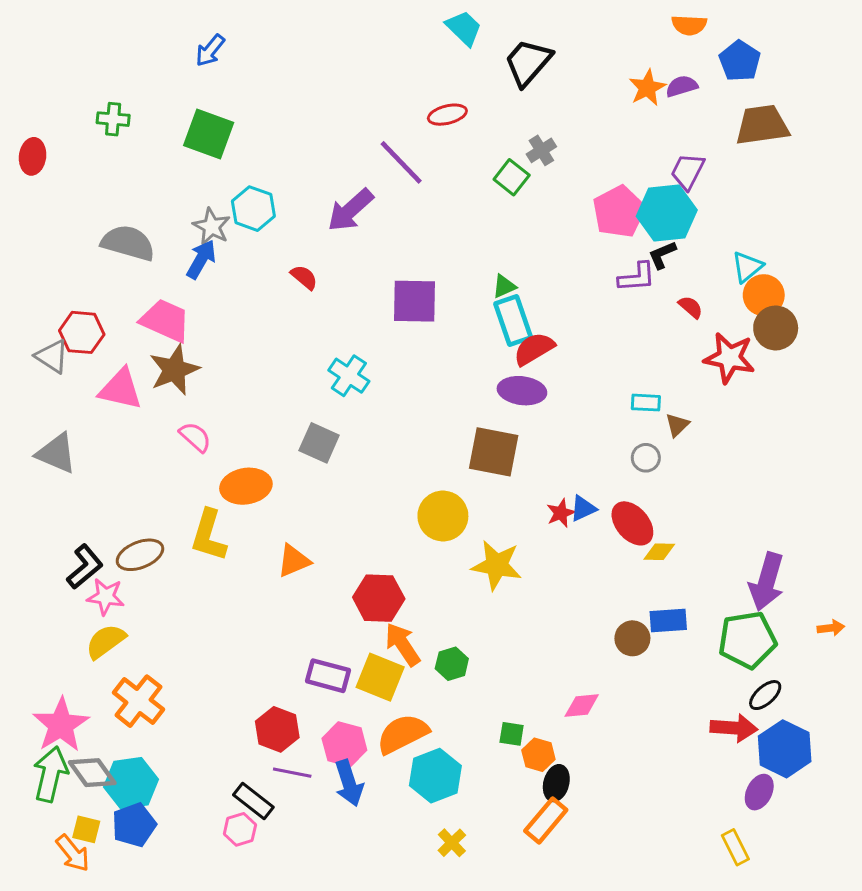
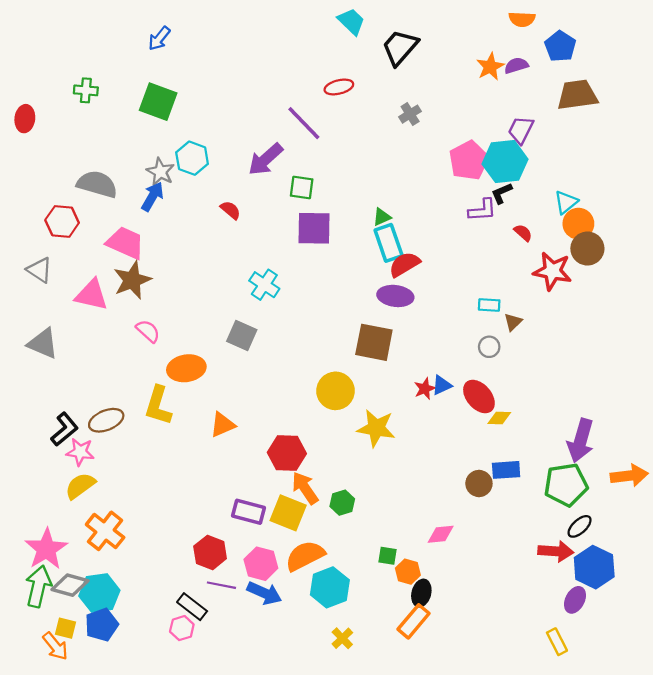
green square: (512, 177) -> (302, 188), moved, turned -30
red hexagon: (82, 332) -> (62, 221), moved
orange arrow: (831, 628) -> (629, 476), size x1.8
gray diamond: (92, 773) -> (70, 585), turned -39
blue arrow: (349, 783) -> (264, 593), turned -48

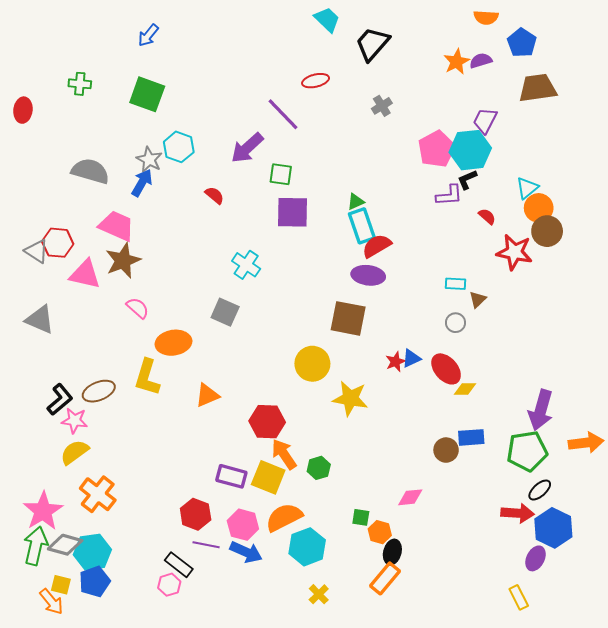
red hexagon: (62, 221) -> (58, 243), moved

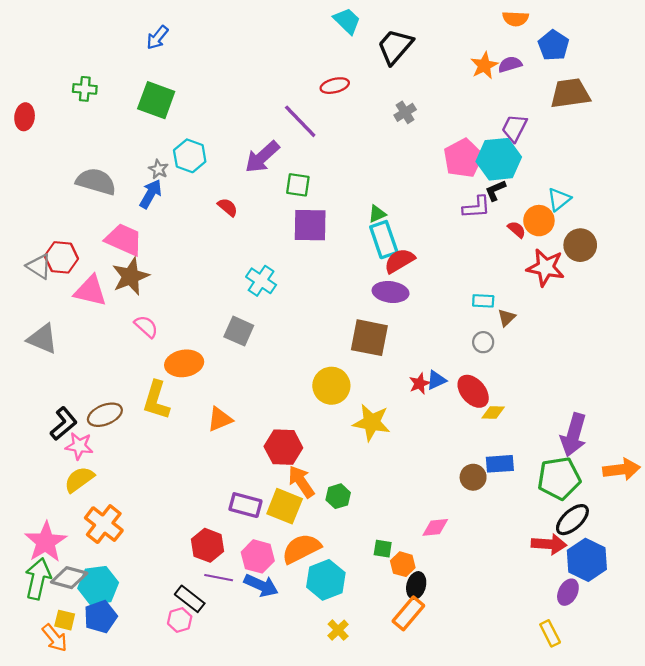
gray star: (149, 160) -> (158, 169), size x0.7
orange circle: (539, 208) -> (539, 221), moved
black ellipse: (540, 490) -> (572, 520), size x1.4

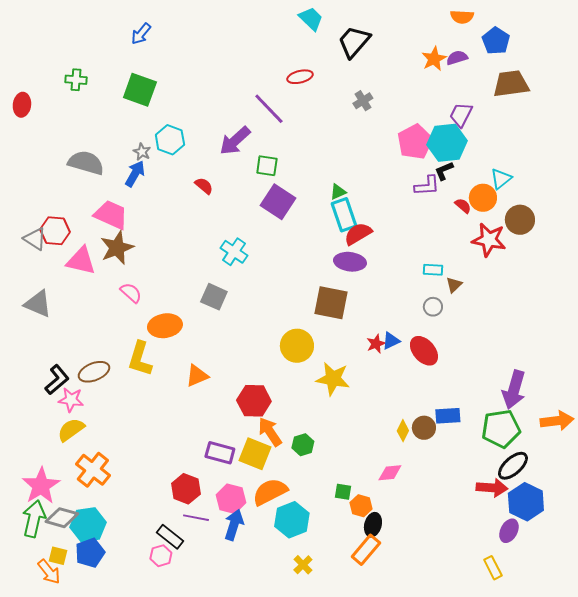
purple square: (310, 225) -> (278, 202), turned 32
yellow diamond: (493, 412) -> (403, 431), moved, turned -65
blue arrow: (261, 585) -> (234, 525), turned -96

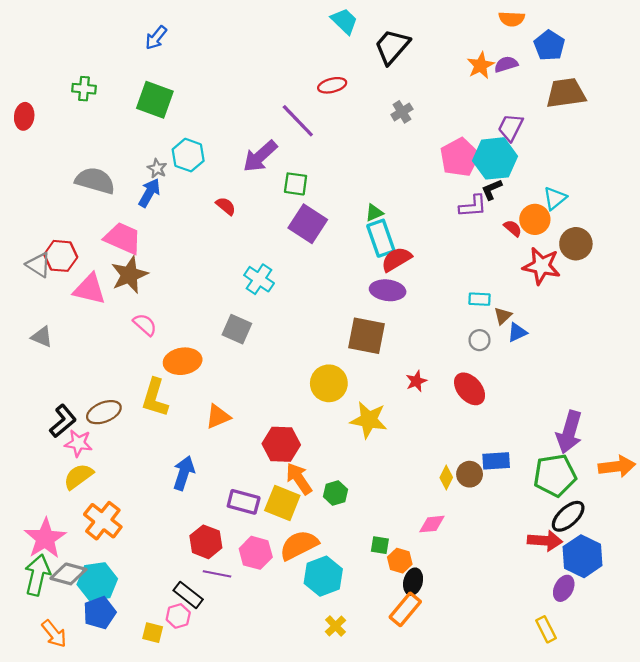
gray triangle: (38, 304) -> (42, 337), size x0.7
blue triangle: (391, 341) -> (517, 332), moved
blue arrow: (234, 525) -> (184, 473), moved
yellow square: (58, 556) -> (153, 633), moved

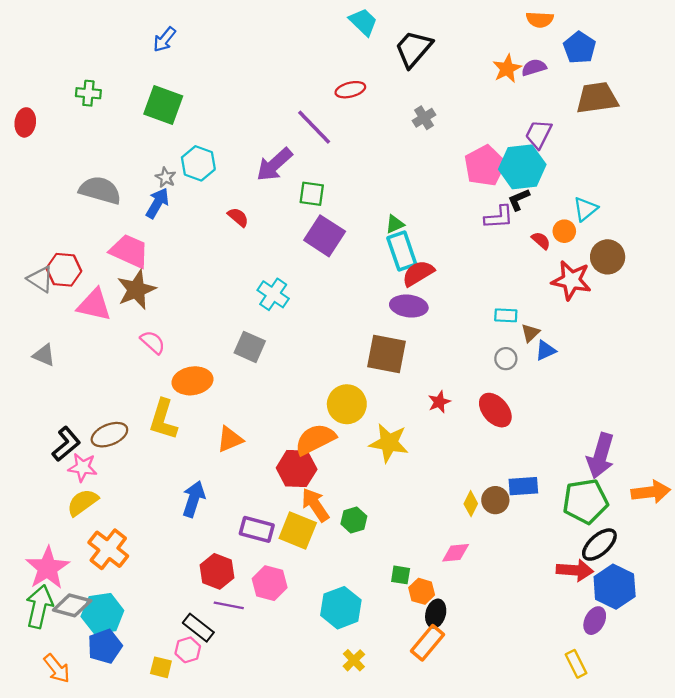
orange circle: (535, 219) -> (564, 231), size x0.7
orange semicircle: (299, 545) -> (315, 439), moved

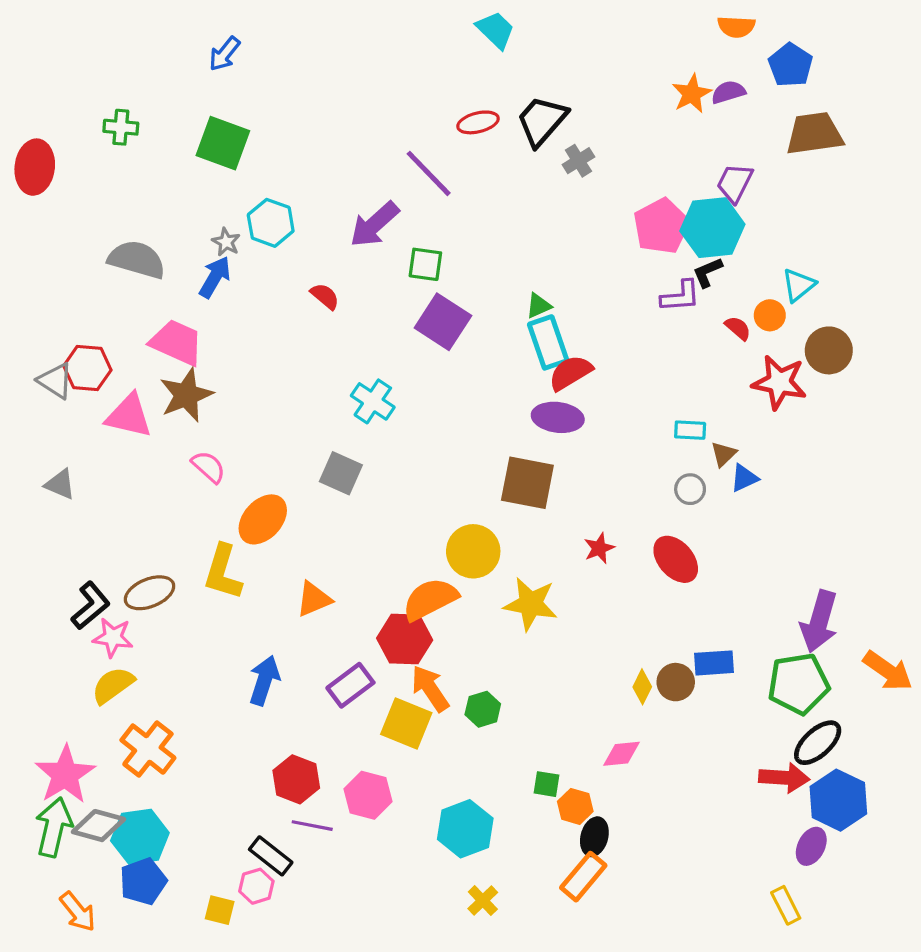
black trapezoid: (413, 49) -> (542, 121), moved
red ellipse: (25, 122) -> (35, 167), size x1.4
orange ellipse: (192, 381) -> (263, 519), turned -39
orange arrow: (651, 492) -> (888, 671), turned 42
purple rectangle: (257, 529) -> (350, 685), moved, turned -52

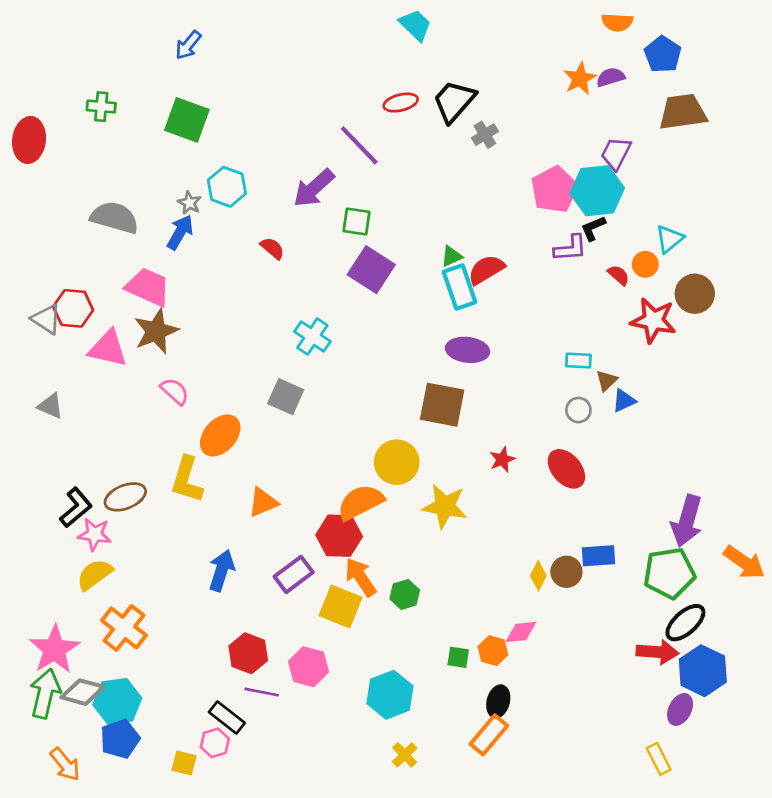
red semicircle: (570, 373) -> (486, 270), moved
orange hexagon: (575, 806) -> (493, 651), moved

